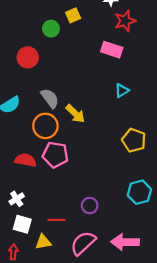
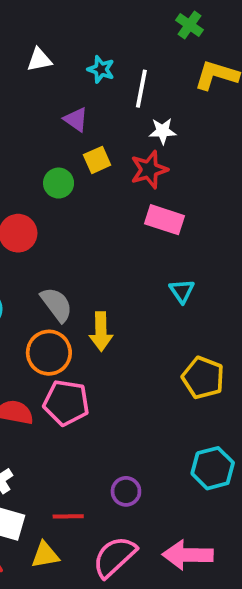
red star: (125, 21) -> (149, 170), moved
cyan triangle: (122, 91) -> (182, 291), turned -32
yellow arrow: (75, 114) -> (101, 331), turned 45

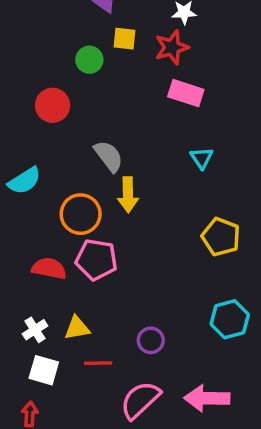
yellow square: (97, 160) -> (124, 39), turned 30
gray semicircle: (57, 304) -> (109, 156), moved
yellow triangle: (45, 555) -> (77, 328), moved

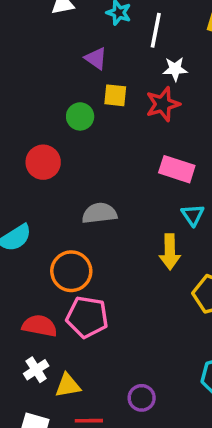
pink rectangle: (186, 93) -> (177, 169), moved
gray semicircle: (109, 156) -> (99, 213), turned -60
yellow arrow: (128, 195) -> (170, 252), moved
white cross: (35, 330) -> (36, 370), moved

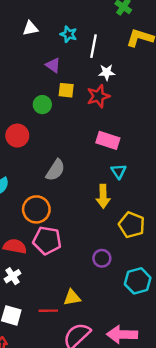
gray semicircle: (99, 213) -> (55, 170), turned 130
yellow triangle: (68, 386) -> (72, 298), moved
purple circle: (142, 398) -> (102, 258), moved

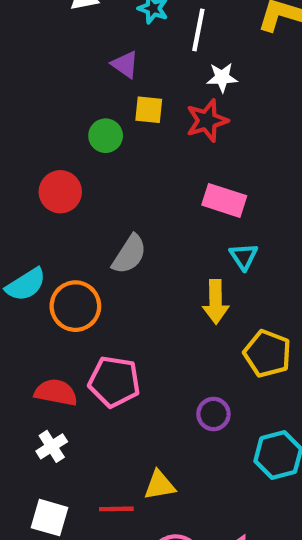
orange circle: (36, 209) -> (75, 306), moved

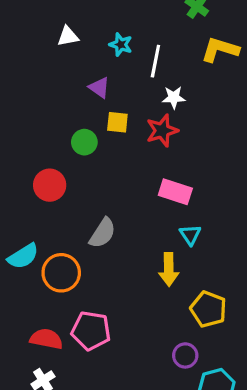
purple circle: (213, 414) -> (185, 355), moved

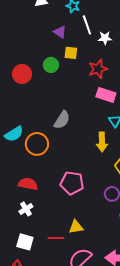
white line: (155, 61) -> (87, 25), moved, turned -30
red star: (162, 131) -> (98, 69), moved
red circle: (50, 185) -> (22, 74), moved
pink pentagon: (91, 331) -> (72, 183), moved

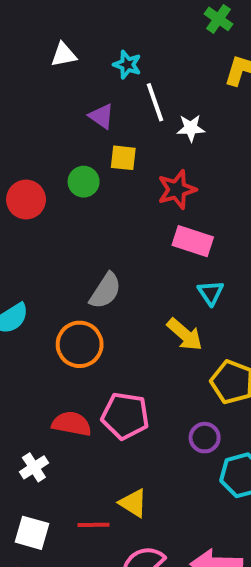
yellow arrow: (102, 142) -> (185, 334), turned -48
orange circle: (37, 144) -> (80, 344), moved
red semicircle: (28, 184) -> (72, 424), moved
yellow triangle: (76, 227) -> (133, 503), turned 42

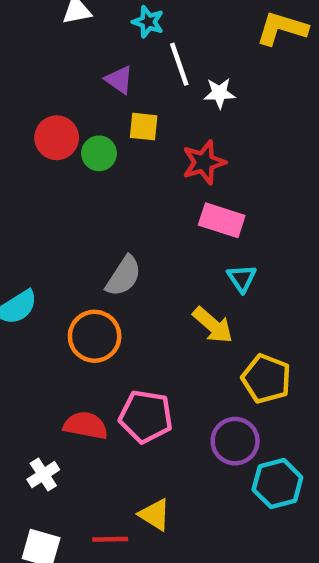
red circle: (26, 200) -> (57, 138), moved
purple circle: (205, 438) -> (235, 441), size x1.4

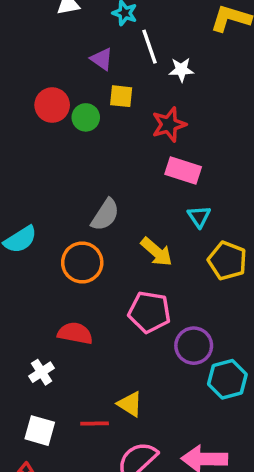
yellow arrow: (213, 325) -> (157, 252), moved
yellow pentagon: (266, 379) -> (227, 261), moved
pink pentagon: (146, 417) -> (149, 312), moved

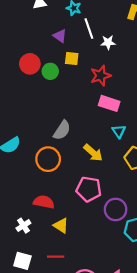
yellow triangle: (130, 404) -> (61, 226), moved

